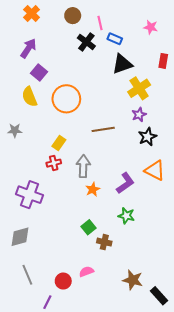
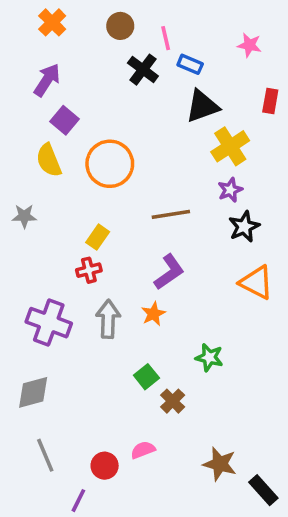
gray arrow: (83, 166) -> (108, 319), moved
purple L-shape: (125, 183) -> (169, 272), moved
brown cross: (104, 242) -> (173, 401), turned 32

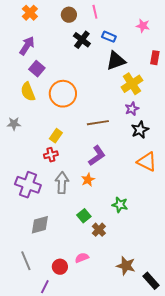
pink line: (166, 38) -> (95, 12), moved
gray diamond: (33, 392) -> (40, 225), moved

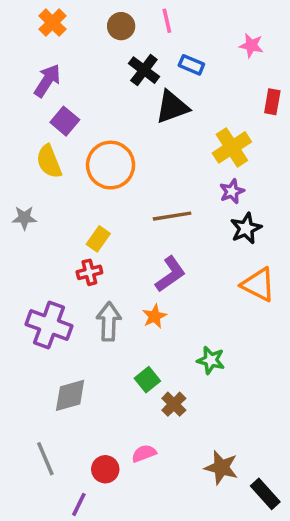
black triangle: (116, 61) -> (172, 107), moved

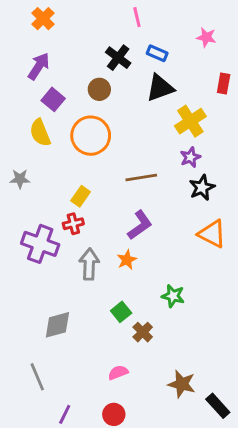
brown circle: (121, 26) -> (99, 89), moved
black triangle: (172, 107) -> (160, 88), moved
purple cross: (49, 325) -> (40, 244), moved
red circle: (105, 469) -> (114, 414), moved

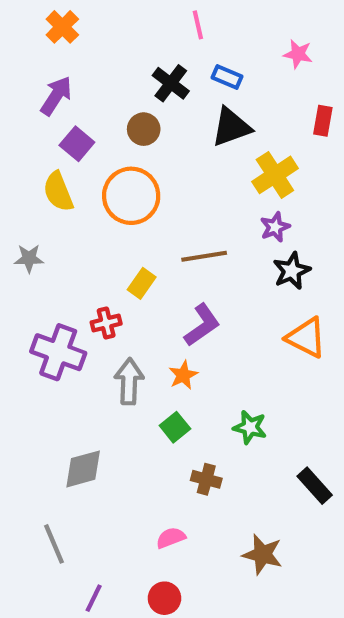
yellow rectangle: (81, 196) -> (142, 283), moved
green square: (121, 312) -> (175, 427), moved
brown cross: (143, 332) -> (206, 479), turned -30
black rectangle: (218, 406) -> (315, 486), moved

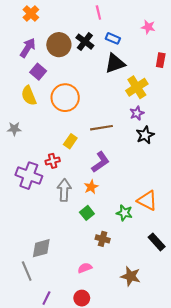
brown circle: (144, 129) -> (59, 45), moved, size x1.5
orange triangle: (306, 338) -> (147, 200), moved
gray diamond: (83, 469) -> (41, 248), moved

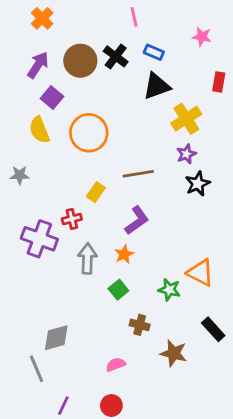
brown star: (131, 276) -> (174, 353), moved

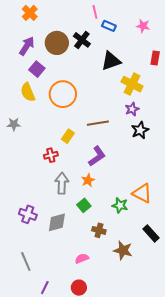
blue rectangle: (154, 52) -> (109, 26), moved
yellow cross: (186, 119) -> (132, 84), turned -30
purple cross: (39, 239) -> (28, 214), moved, size x0.7
gray diamond: (56, 338) -> (57, 222), moved

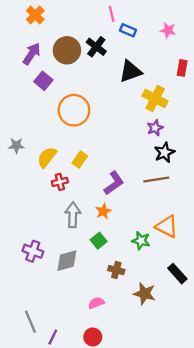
yellow semicircle: (28, 92) -> (47, 157), moved, turned 60
brown line: (98, 123) -> (156, 180), moved
gray line: (26, 261) -> (30, 322), moved

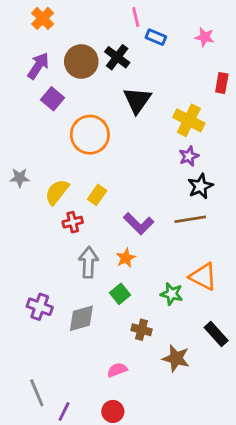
black triangle: (130, 71) -> (137, 100), moved, turned -35
purple L-shape: (114, 183) -> (139, 224), turned 80

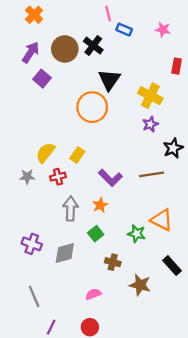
orange circle: (90, 135) -> (92, 107), moved
gray star: (20, 178) -> (27, 177), moved
black star: (200, 186) -> (173, 148), moved
gray line: (37, 393) -> (34, 296), moved

